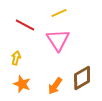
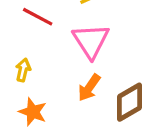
orange arrow: (55, 86) -> (89, 88), moved

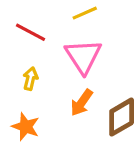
yellow arrow: (23, 70) -> (30, 79), moved

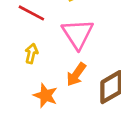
orange star: (26, 127) -> (45, 95), moved

